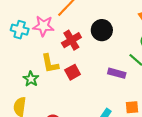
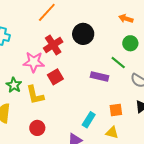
pink star: (43, 26) -> (34, 62), moved
yellow L-shape: (50, 64) -> (35, 95), moved

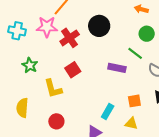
pink star: (34, 62) -> (47, 27), moved
green star: (14, 85) -> (30, 65), moved

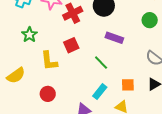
green line: (135, 53) -> (101, 63), moved
purple rectangle: (117, 68) -> (114, 38), moved
yellow semicircle: (22, 108) -> (16, 76), turned -138

